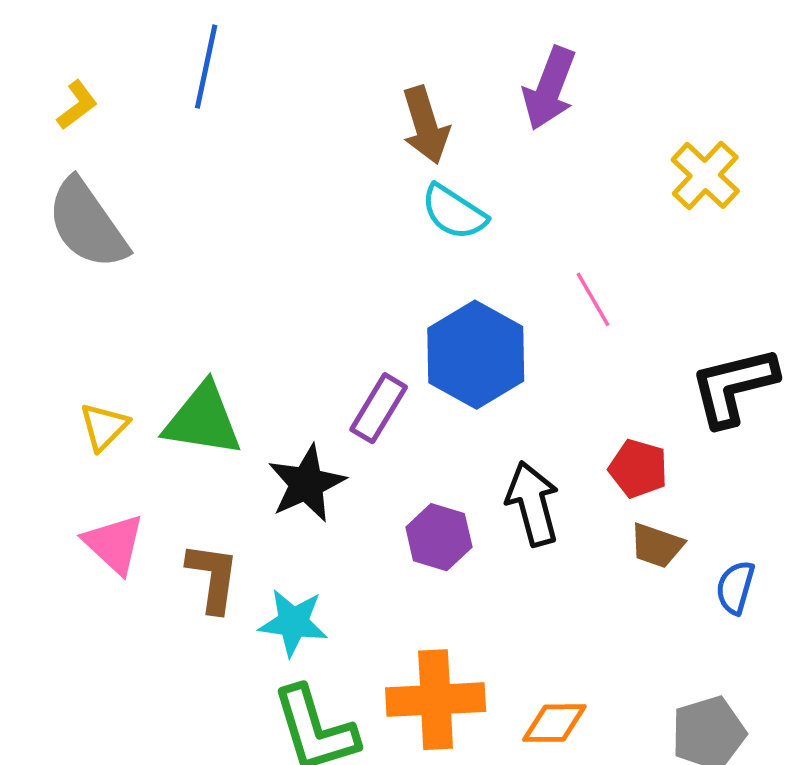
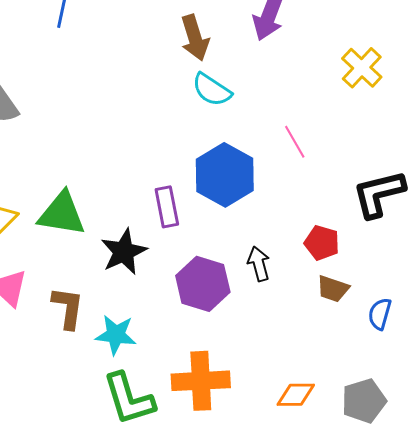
purple rectangle: (379, 408) -> (167, 207), turned -42
black arrow: (533, 504) -> (259, 264), size x0.7
purple hexagon: (439, 537) -> (203, 284), size x1.4
orange diamond: (554, 723) -> (296, 395), moved

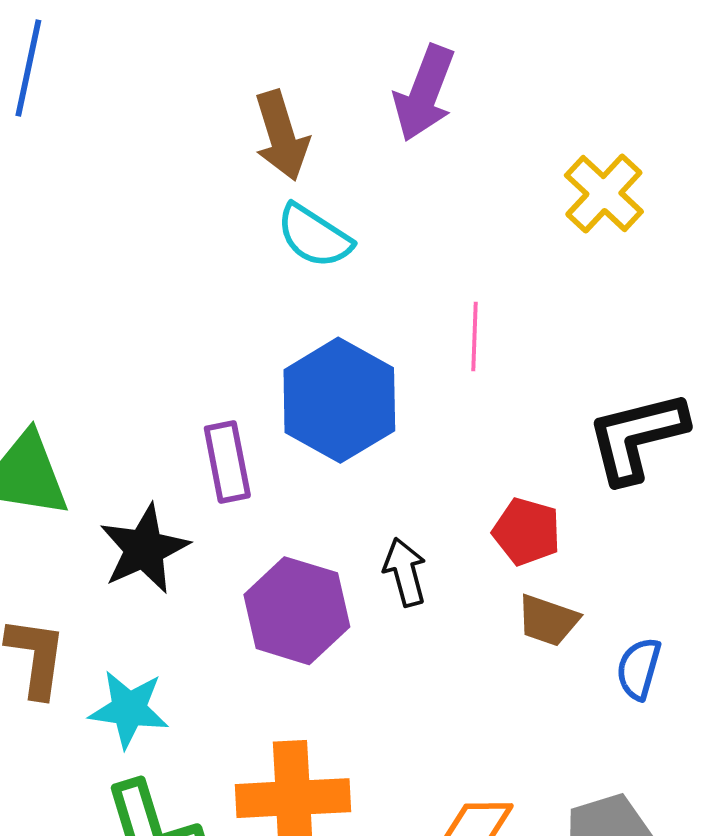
pink line: (295, 142) -> (475, 336), turned 32

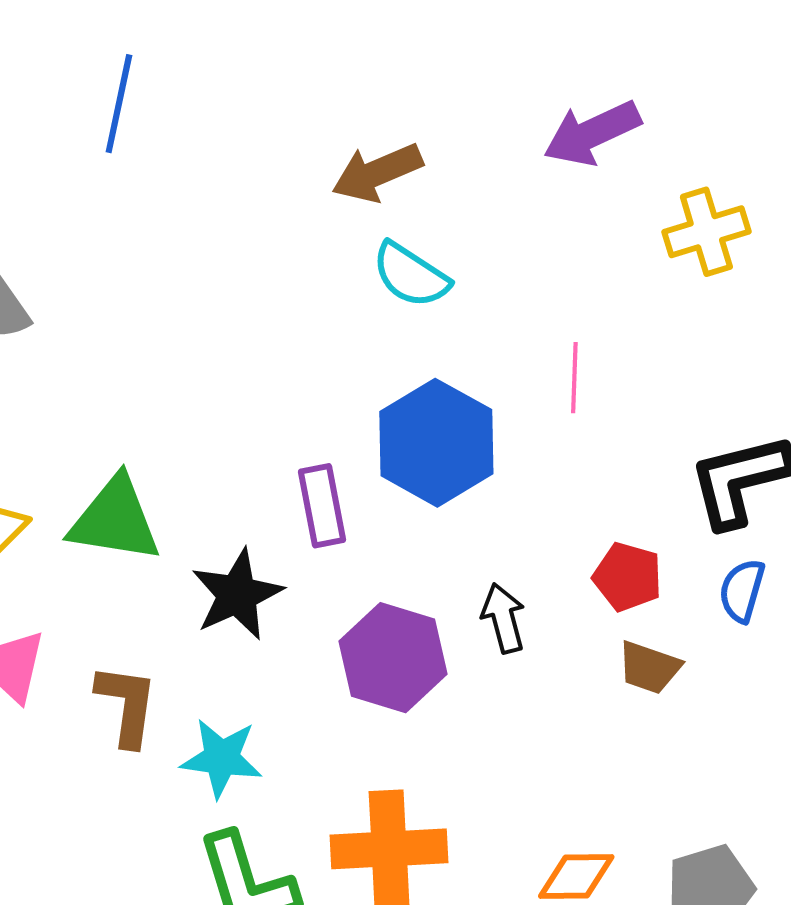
purple arrow: (424, 93) -> (592, 133), moved, turned 44
brown arrow: (281, 136) -> (377, 173), turned 84
yellow cross: (604, 194) -> (706, 232), turned 30
blue semicircle: (639, 669) -> (742, 591), moved

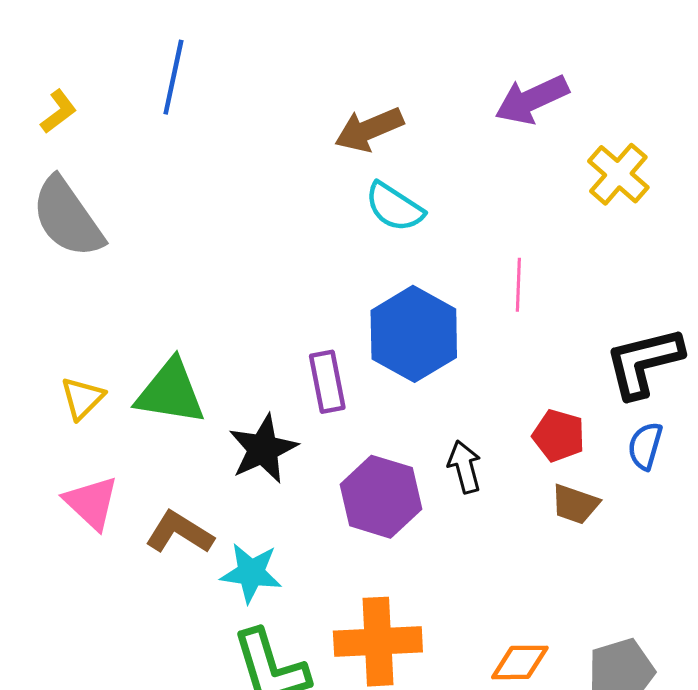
yellow cross: (706, 232) -> (618, 174), turned -32
brown L-shape: (127, 705) -> (179, 533), turned -66

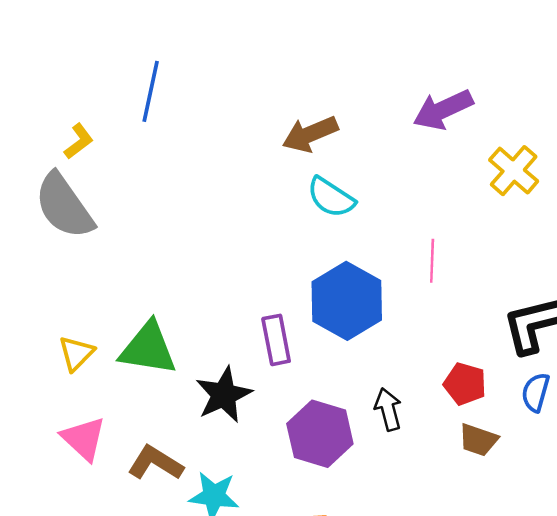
yellow L-shape: (58, 112) -> (79, 141), moved

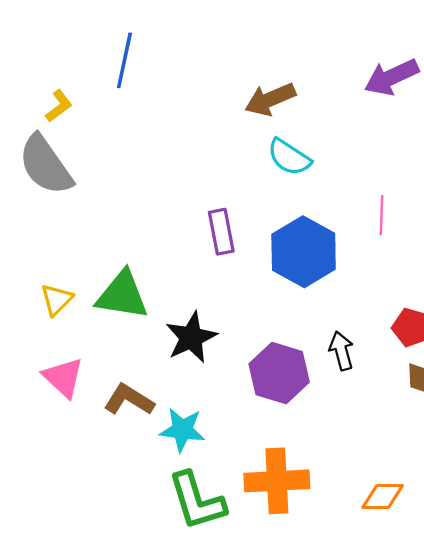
purple rectangle: (276, 340) -> (221, 232), moved

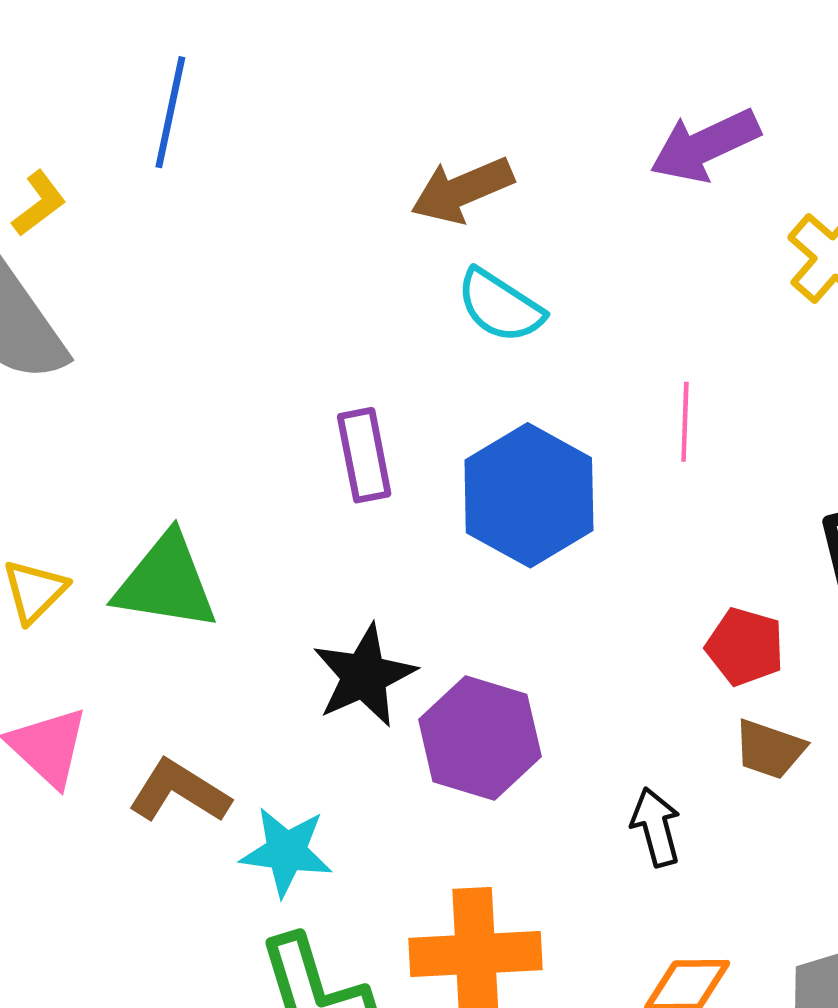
black star: (191, 337) -> (364, 676), moved
black arrow: (341, 351) -> (656, 827), moved

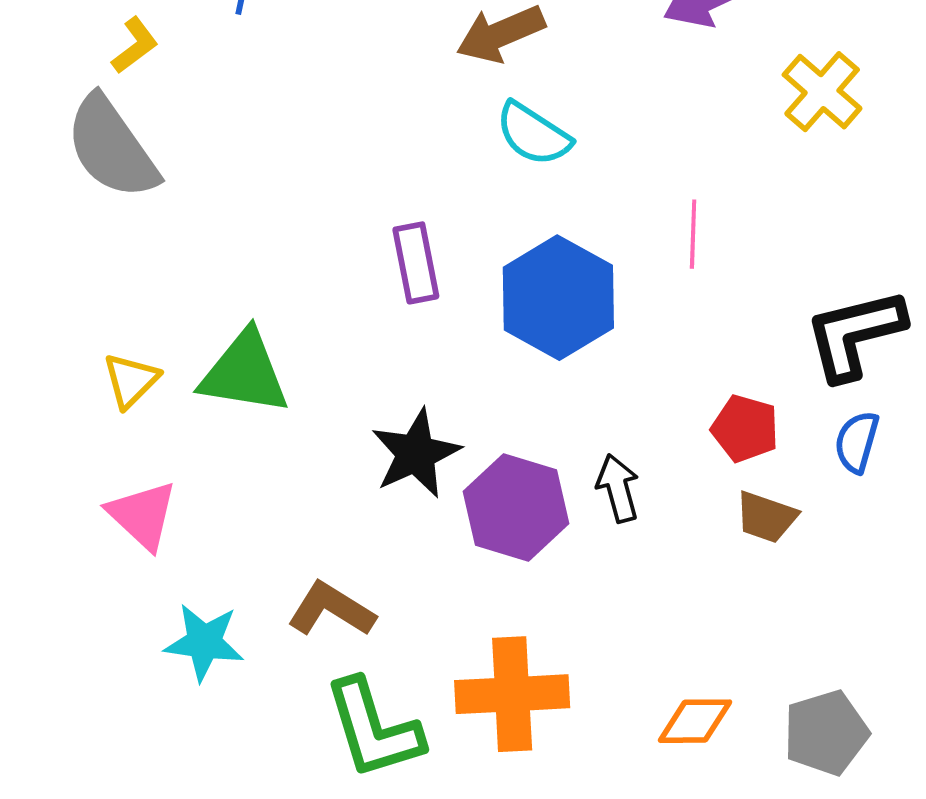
brown L-shape: (179, 791) -> (331, 609), moved
black arrow: (656, 827) -> (618, 488), moved
cyan star: (286, 852) -> (204, 642), moved

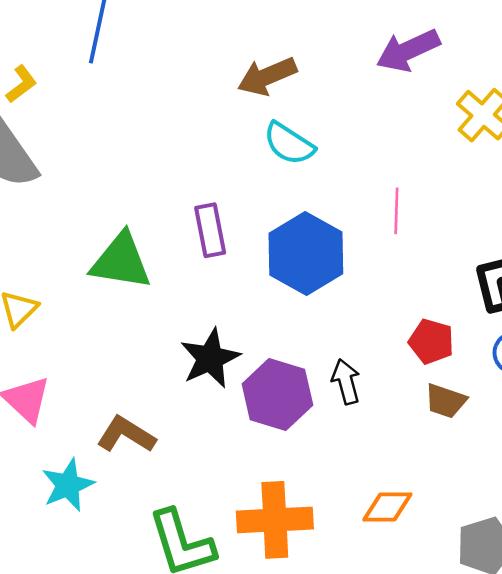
green triangle: (245, 373) -> (121, 261), moved
brown L-shape: (331, 609) -> (126, 435), moved
cyan star: (204, 642) -> (68, 485), turned -30
orange diamond: (695, 721) -> (387, 507), moved

